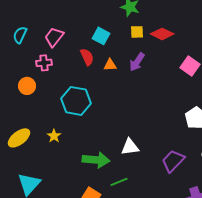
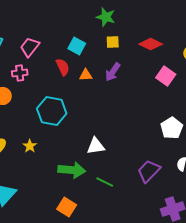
red diamond: (162, 34) -> (151, 44), moved
white triangle: (130, 147) -> (96, 146), moved
green line: (119, 182) -> (105, 182), moved, turned 48

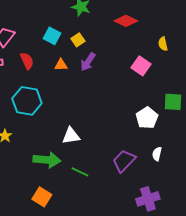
yellow square: (113, 42) -> (78, 40), moved, turned -32
red diamond: (151, 44) -> (126, 21), moved
red semicircle: (63, 67) -> (27, 61), moved

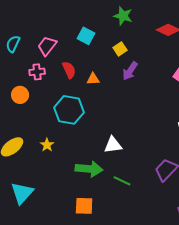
cyan square: (52, 36) -> (86, 36), moved
orange triangle: (61, 65) -> (93, 79), moved
orange square: (42, 197) -> (84, 206), turned -30

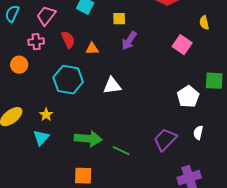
yellow square: (120, 49) -> (119, 19), turned 32
white triangle: (113, 145) -> (112, 86), moved
cyan triangle: (22, 193) -> (41, 138), moved, size x0.7

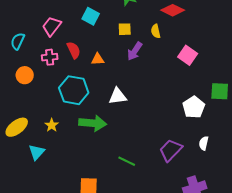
cyan semicircle: (12, 14) -> (18, 41), moved
yellow semicircle: (204, 23) -> (156, 31), moved
pink cross: (36, 42) -> (50, 57), moved
cyan triangle: (41, 138) -> (37, 152), moved
green arrow: (88, 139) -> (93, 123), moved

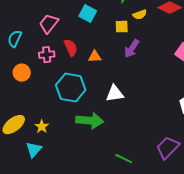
yellow semicircle: (156, 31) -> (140, 15), moved, turned -96
yellow star: (52, 125) -> (42, 127), moved

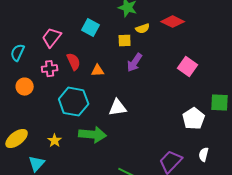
yellow star: (42, 127) -> (55, 141), moved

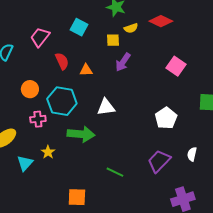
pink cross: (50, 69) -> (38, 119), moved
orange circle: (25, 87) -> (30, 89), moved
white pentagon: (194, 119) -> (166, 118), moved
yellow star: (55, 141) -> (48, 152), moved

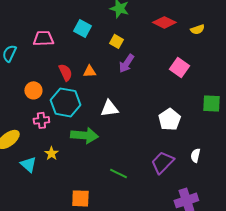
yellow semicircle: (131, 28) -> (197, 29), moved
pink trapezoid: (40, 37) -> (43, 38), turned 50
yellow square: (113, 40) -> (116, 41), turned 32
red semicircle: (62, 61) -> (65, 72), moved
cyan triangle: (25, 163) -> (28, 164), turned -30

